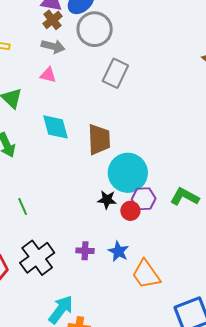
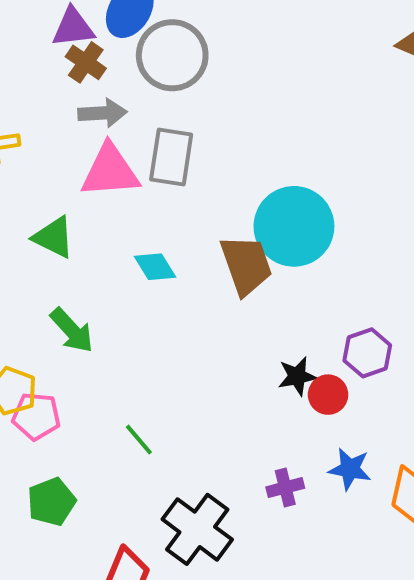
gray rectangle: (115, 73) -> (171, 157), moved
pink triangle: (48, 75) -> (110, 171), size x1.8
cyan diamond: (55, 127) -> (155, 267), size x0.7
cyan circle: (128, 173) -> (294, 226), moved
red circle: (130, 211) -> (328, 395), moved

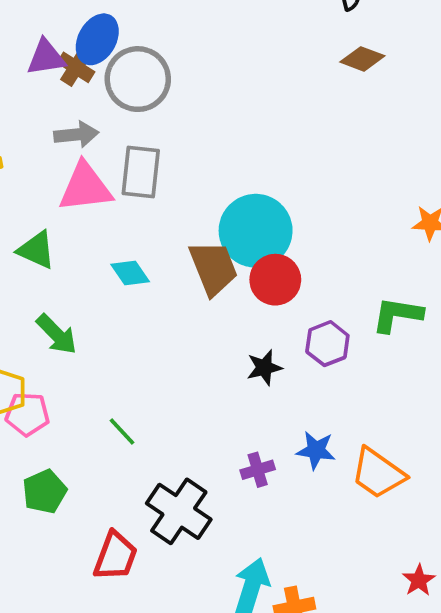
brown cross: (86, 62) -> (76, 67), moved
red circle: (328, 395) -> (275, 280), moved, size x1.4

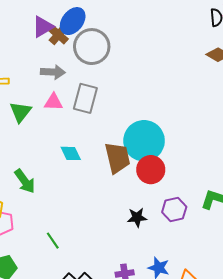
purple triangle: (46, 57) -> (43, 27), turned -30
pink triangle: (85, 187) -> (53, 102), size x0.6
green triangle: (36, 250) -> (20, 112), moved, turned 35

